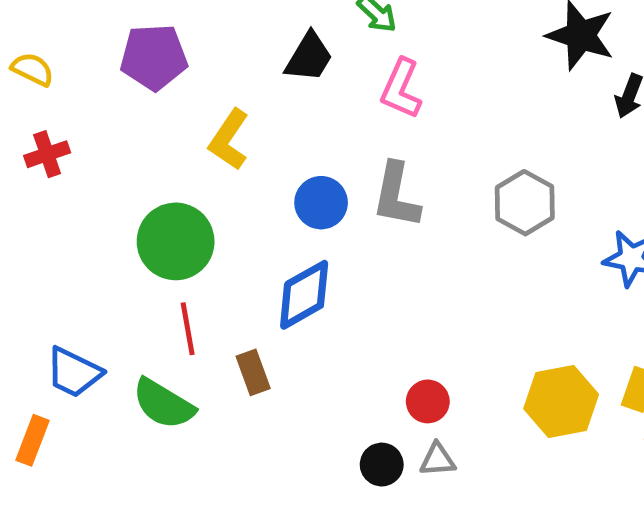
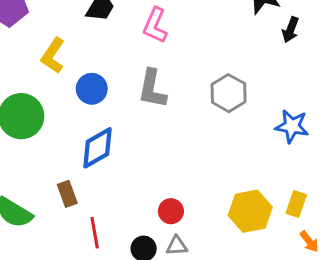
blue circle: (321, 203) -> (92, 89), moved
red line: (188, 329) -> (95, 233), moved

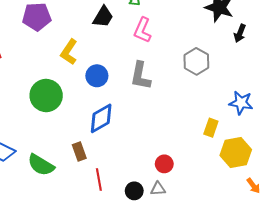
gray hexagon: (229, 93) -> (196, 61), moved
yellow rectangle: (296, 204) -> (211, 128), moved
red circle: (171, 211) -> (164, 164), moved
yellow hexagon: (250, 211) -> (236, 153), moved

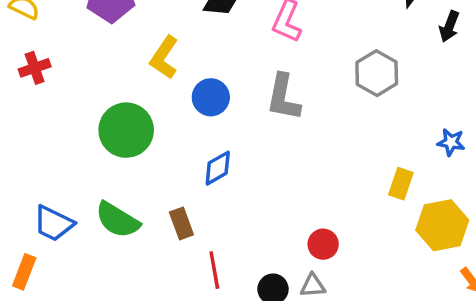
blue star: (241, 103) -> (451, 142), size x0.7
blue diamond: (101, 118) -> (218, 168), size x0.7
green semicircle: (41, 165) -> (117, 220), moved

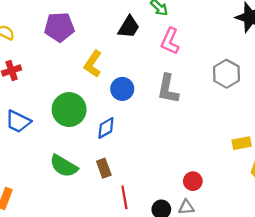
blue diamond: (218, 168) -> (106, 128), moved
yellow rectangle: (401, 184) -> (242, 143), turned 60
blue trapezoid: (54, 223) -> (18, 121), moved

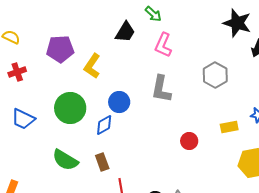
purple pentagon: (59, 27) -> (60, 49), moved
blue circle: (122, 89) -> (119, 102), moved
yellow rectangle: (242, 143) -> (229, 127), moved
red circle: (193, 181) -> (189, 141), moved

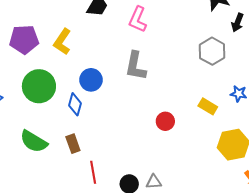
purple pentagon: (60, 49) -> (24, 40), moved
gray hexagon: (215, 75) -> (212, 51), moved
blue diamond: (104, 125) -> (75, 104), turned -45
yellow rectangle: (229, 127) -> (208, 106), turned 42

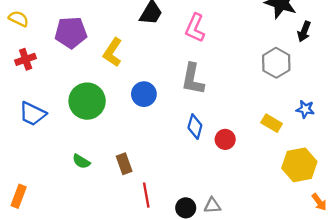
purple pentagon: (24, 40) -> (71, 33), moved
blue diamond: (75, 104) -> (195, 127), moved
green semicircle: (34, 141) -> (81, 161), size x0.6

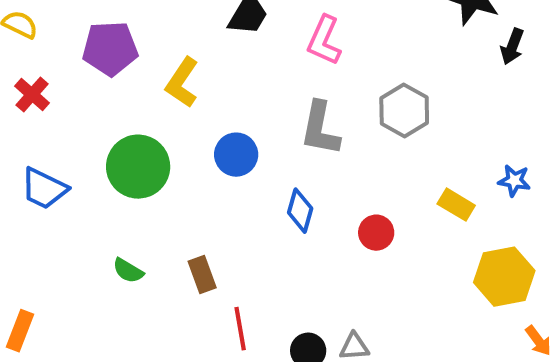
red cross: (26, 59) -> (32, 94), turned -30
gray hexagon: (276, 63) -> (404, 111), moved
blue diamond: (195, 127) -> (300, 211), moved

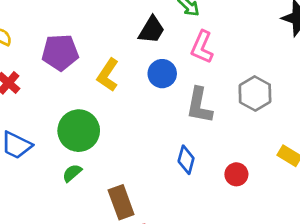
blue circle: (236, 155) -> (162, 74), moved
green semicircle: (128, 271) -> (72, 173), moved, turned 108
brown rectangle: (202, 275) -> (121, 202), size x1.4

